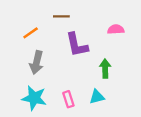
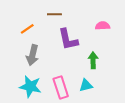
pink rectangle: (68, 99) -> (61, 87), size x1.5

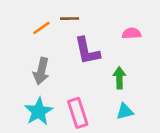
orange line: (27, 29) -> (41, 28), moved
cyan triangle: (86, 85) -> (125, 111), moved
cyan star: (30, 86) -> (39, 111), turned 30

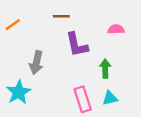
orange line: (41, 28) -> (13, 25), moved
cyan star: (39, 111) -> (19, 92), moved
pink rectangle: (78, 113) -> (83, 99), moved

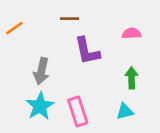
green arrow: (105, 68) -> (132, 78), moved
cyan star: (19, 92) -> (40, 106), moved
pink rectangle: (83, 99) -> (78, 111), moved

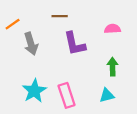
gray arrow: (41, 71) -> (31, 44), moved, turned -30

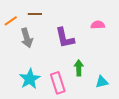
brown line: (60, 16) -> (35, 14), moved
green arrow: (112, 67) -> (79, 68), moved
cyan triangle: (107, 95) -> (102, 82), moved

